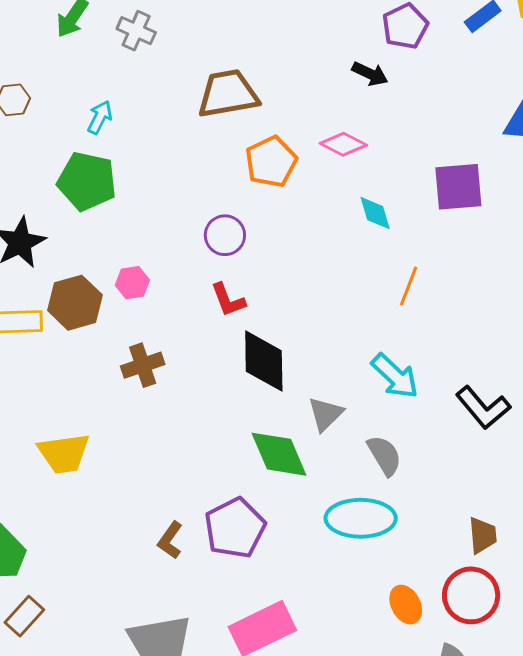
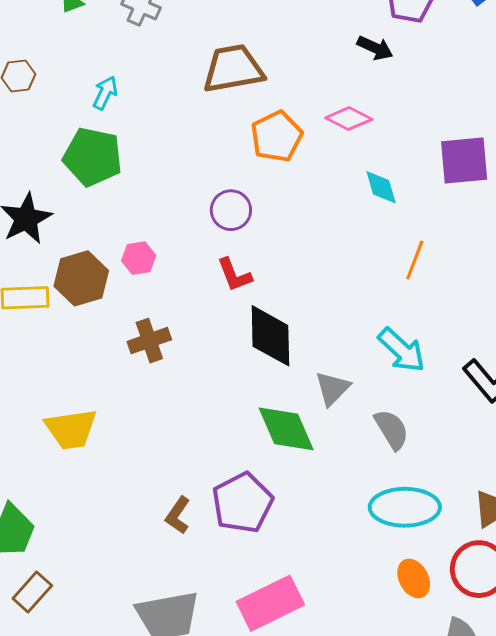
cyan ellipse: (361, 518) -> (405, 507), moved

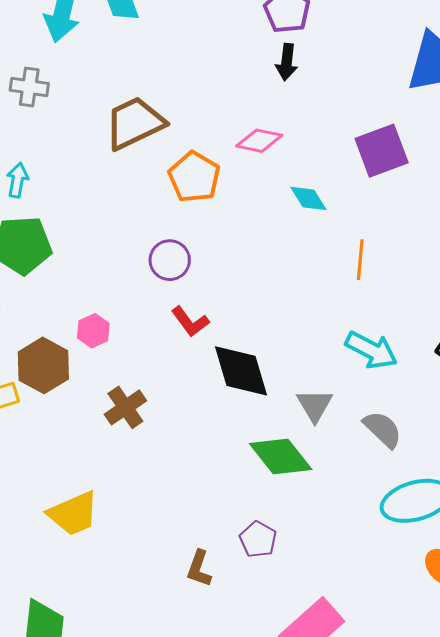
black arrow: (375, 48) -> (287, 62), moved, turned 87
purple pentagon: (242, 503) -> (258, 539), size x0.6

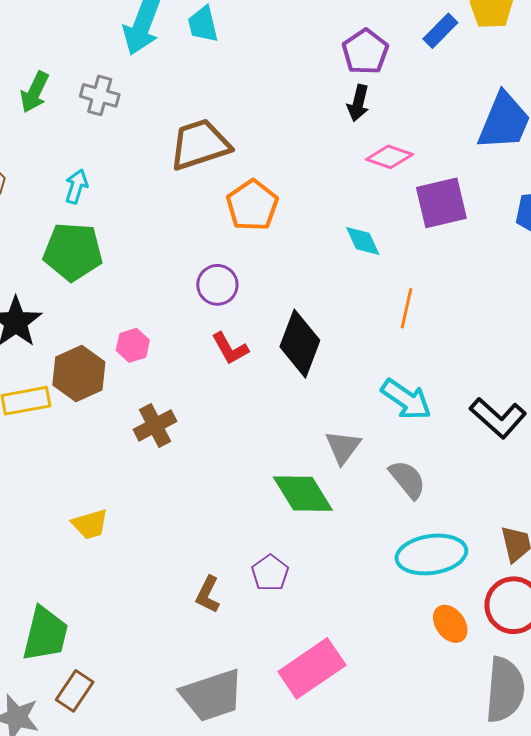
pink diamond: (259, 141) -> (389, 157), moved
black diamond: (241, 371) -> (300, 344), moved, turned 30
yellow trapezoid: (73, 514) -> (90, 524), size x0.7

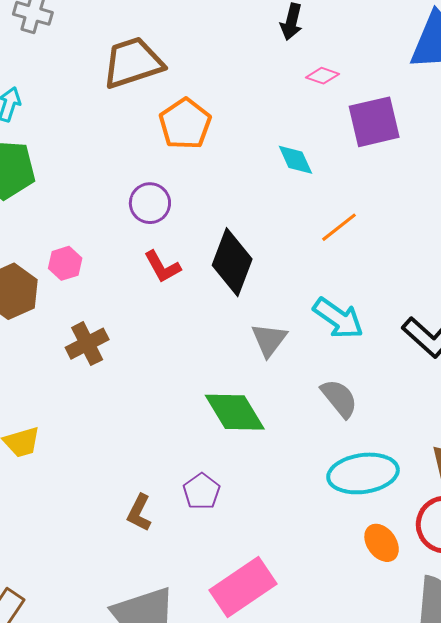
pink diamond: (389, 157) -> (322, 76), size x0.7
orange line: (407, 308) -> (339, 227), turned 39
gray triangle: (343, 447) -> (269, 340), moved

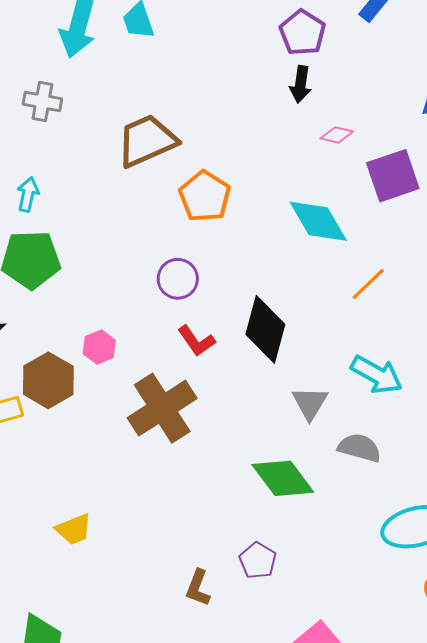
cyan diamond: (295, 160) -> (318, 221), size x1.6
brown cross: (87, 344) -> (162, 408), moved, size x1.6
gray semicircle: (339, 398) -> (359, 448), moved, turned -30

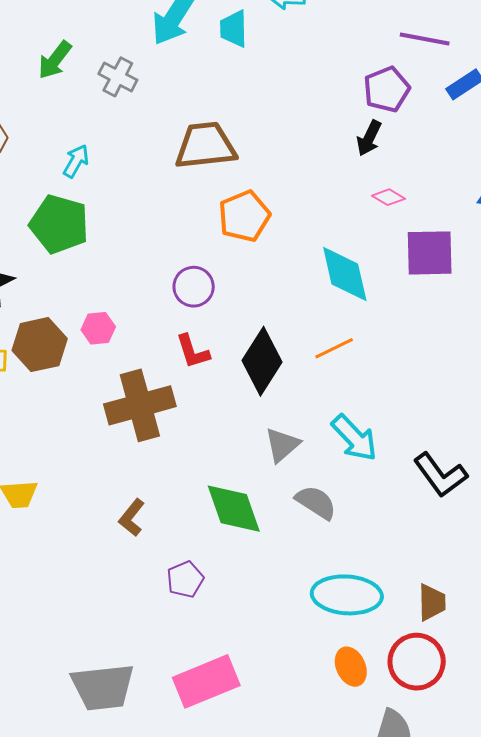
orange line: (368, 284) -> (334, 348), moved
brown L-shape: (198, 588) -> (132, 518), moved

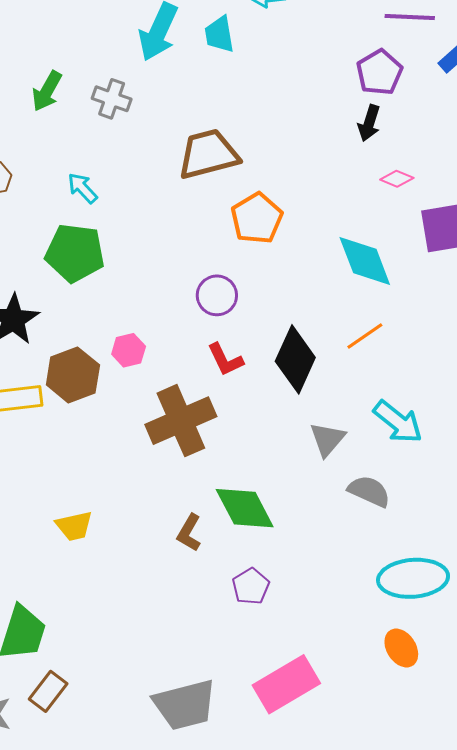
cyan arrow: (76, 161) -> (82, 188), turned -64
green diamond: (234, 509) -> (245, 508), moved
orange ellipse: (351, 667) -> (401, 648), moved

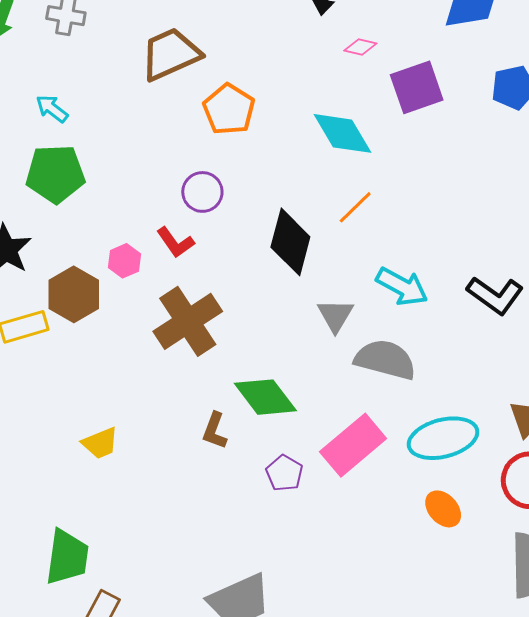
red L-shape: (225, 360) -> (175, 242), moved
gray semicircle: (369, 491) -> (385, 360), size x1.4
pink rectangle: (286, 684) -> (353, 445), moved

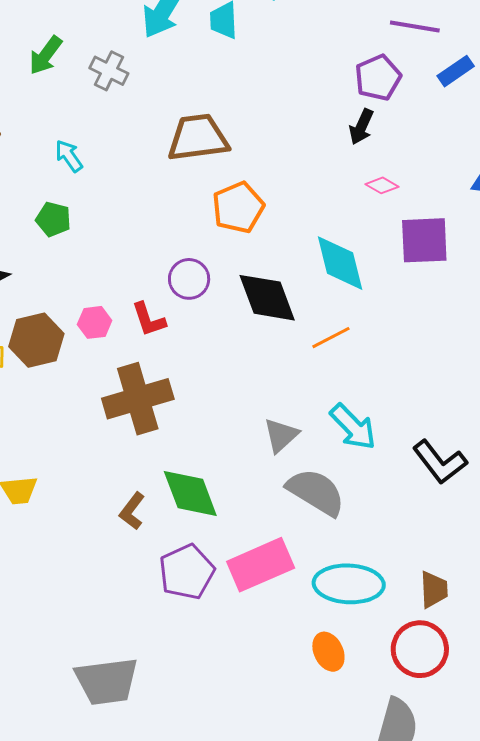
green pentagon: (55, 174) -> (53, 219), size x0.6
black diamond: (290, 242) -> (267, 298), moved, turned -52
purple pentagon: (284, 473) -> (187, 572), size x1.5

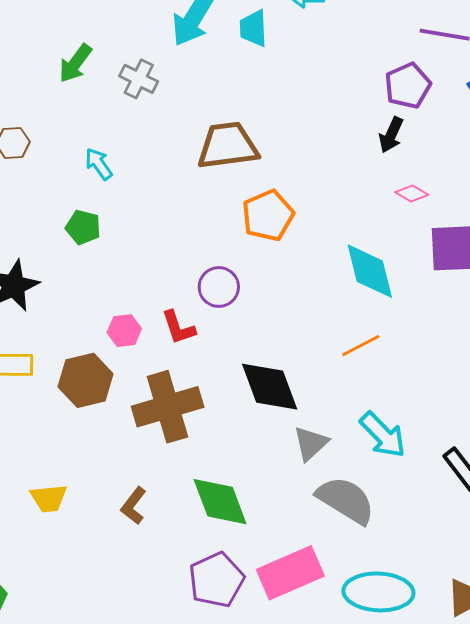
black diamond: (267, 298) -> (270, 387), moved
brown hexagon: (36, 340) -> (86, 380), moved
brown L-shape: (132, 511) -> (134, 506), moved

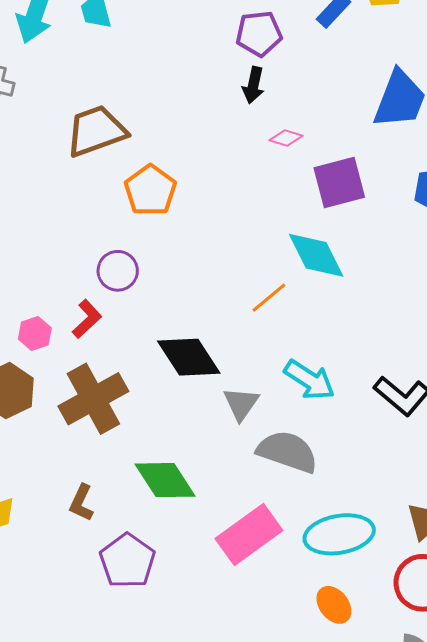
purple pentagon: (408, 86) -> (259, 34), turned 30
cyan diamond: (370, 271) -> (316, 255), moved
red L-shape: (178, 327) -> (87, 319), turned -102
purple pentagon: (216, 580) -> (127, 561), moved

